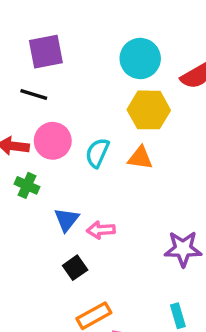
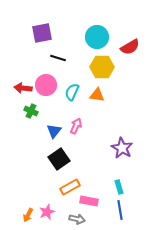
black line: (34, 95) -> (58, 58), moved
pink arrow: (101, 230) -> (76, 126), moved, turned 119
purple star: (183, 249) -> (122, 148), turned 30
black square: (75, 268) -> (59, 159), size x1.5

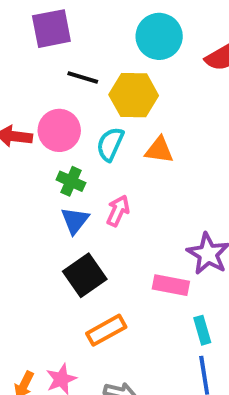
yellow hexagon: (102, 67) -> (134, 95), moved
green cross: (31, 111) -> (71, 181), moved
pink rectangle: (89, 201) -> (171, 285), moved

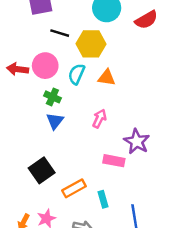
pink arrow: (118, 211) -> (99, 119), moved
black square: (85, 275) -> (42, 170), moved
cyan rectangle: (202, 330) -> (103, 199), moved

